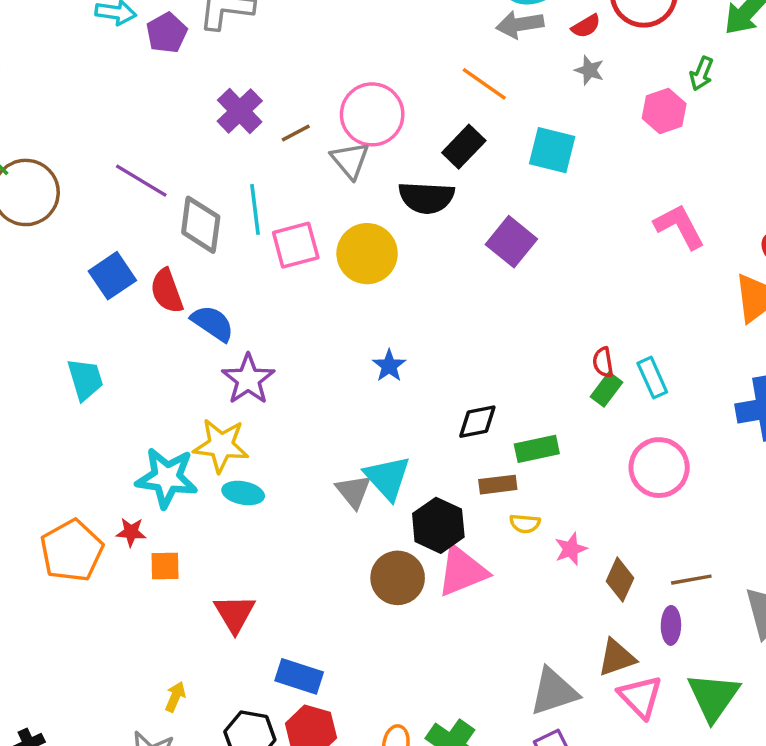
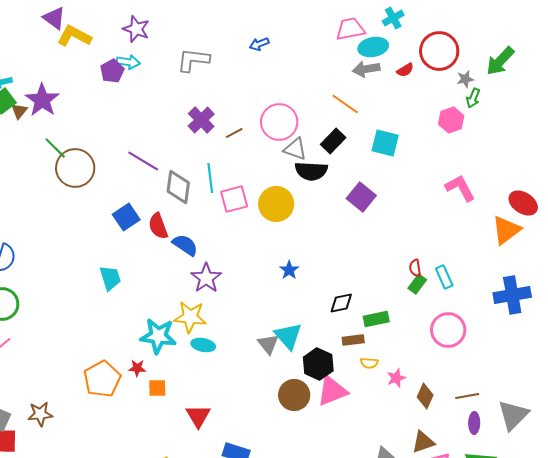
purple pentagon: (167, 33) -> (112, 71), moved
gray star: (589, 70) -> (465, 79), moved, turned -30
gray triangle: (350, 160) -> (295, 149), moved, turned -30
purple ellipse: (671, 625) -> (474, 423), moved

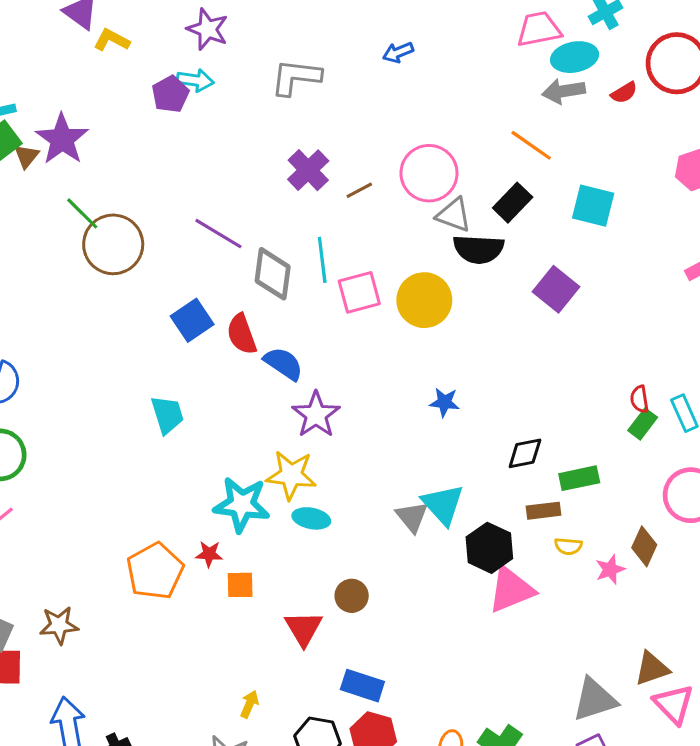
yellow L-shape: (74, 36) -> (112, 40), size x0.7
blue star: (289, 270) -> (444, 402), turned -30
brown circle: (294, 395) -> (352, 596), moved, size x0.7
brown diamond: (425, 396) -> (644, 546), moved

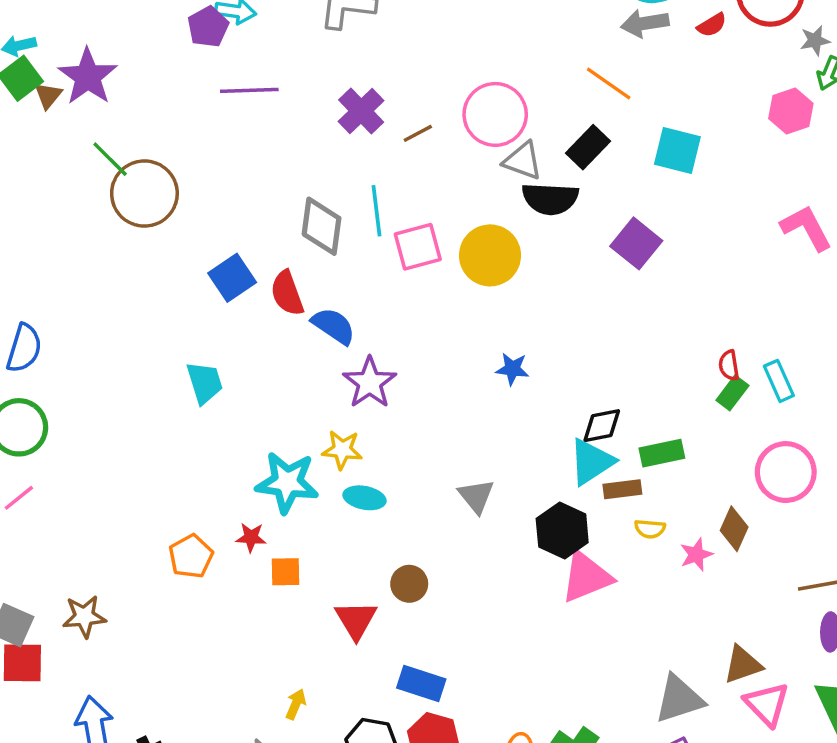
purple line: (218, 234) -> (249, 90), moved, turned -33
yellow star: (291, 475) -> (342, 450), size x0.7
cyan triangle: (443, 504) -> (591, 462), moved, turned 39
orange pentagon: (155, 571) -> (191, 556), size x0.7

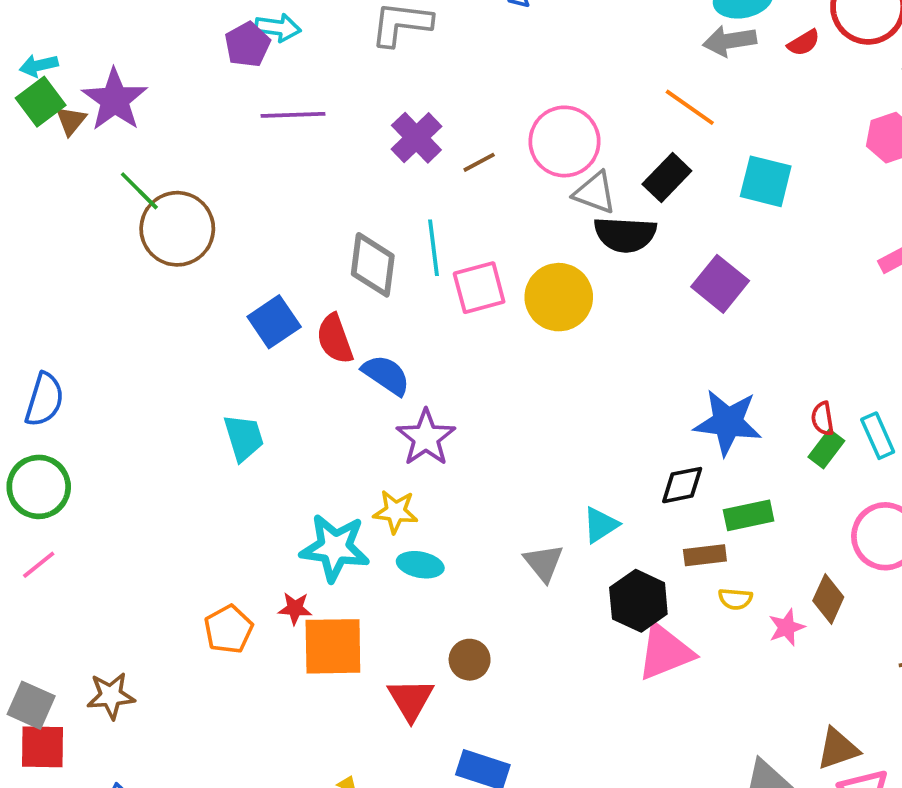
blue star: (512, 369) -> (728, 422), moved, size x1.8
cyan triangle: (591, 462) -> (601, 525), moved, size x0.7
orange square: (285, 572) -> (333, 646), size x1.8

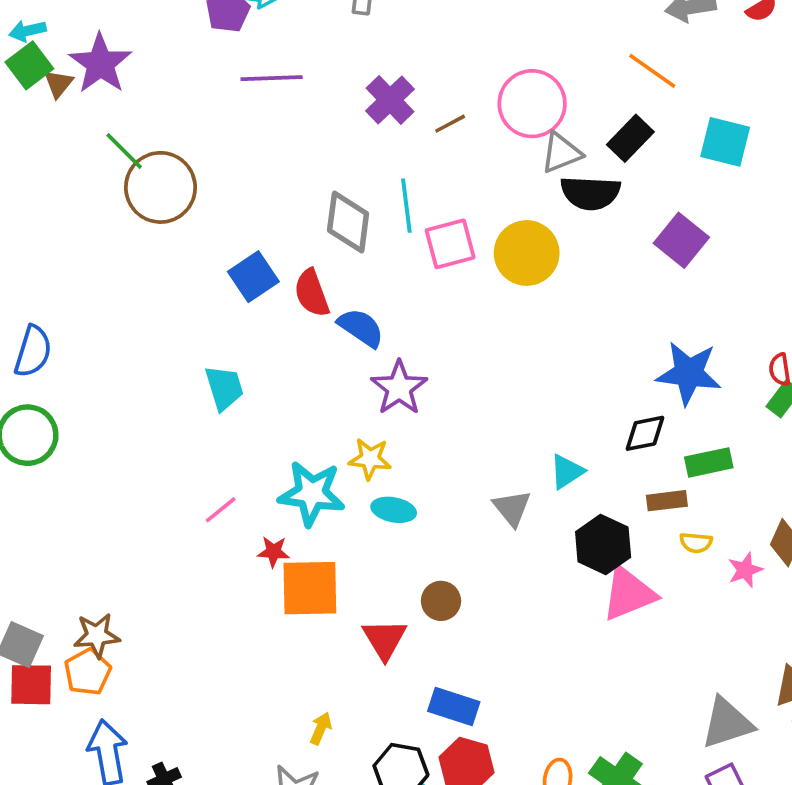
gray triangle: (595, 193) -> (561, 153), turned -42
pink line: (39, 565) -> (221, 510), moved
orange pentagon: (229, 629) -> (88, 672), moved

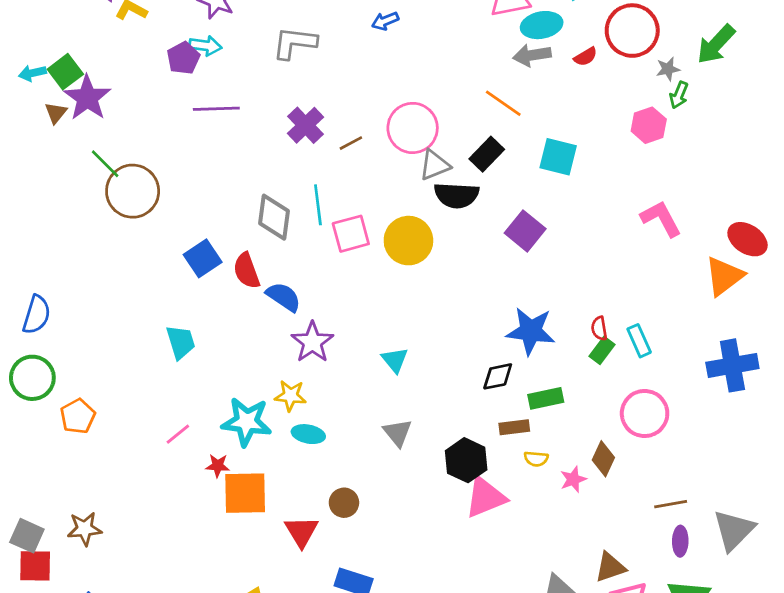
green square: (29, 65) -> (65, 72), moved
cyan triangle: (567, 472) -> (395, 360), moved, turned -36
orange pentagon: (88, 672) -> (78, 416), moved

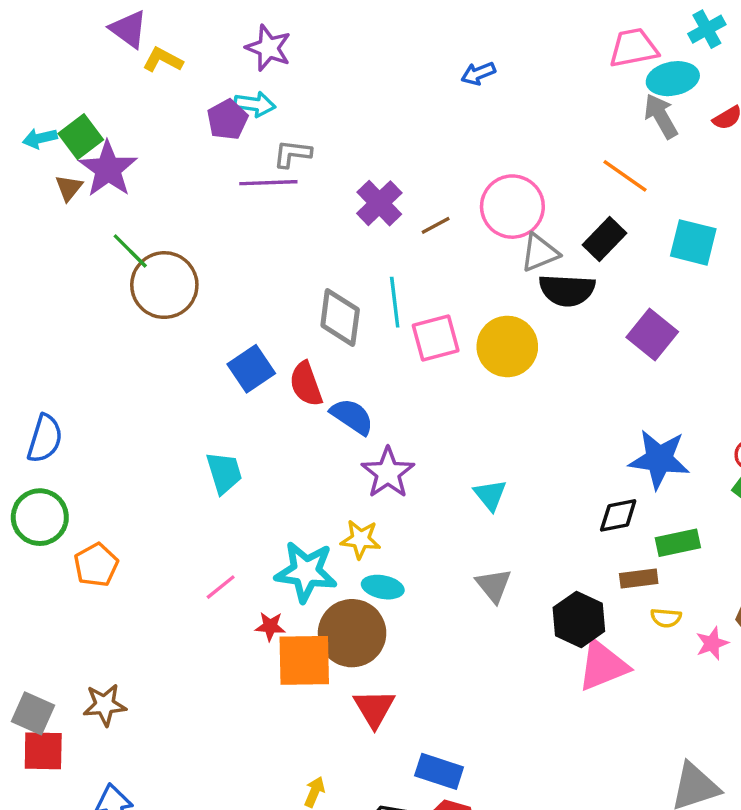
gray L-shape: (295, 43) -> (292, 154), moved, size x0.7
gray arrow: (532, 55) -> (661, 116), turned 69
brown circle: (344, 503) -> (352, 633), moved, size x1.8

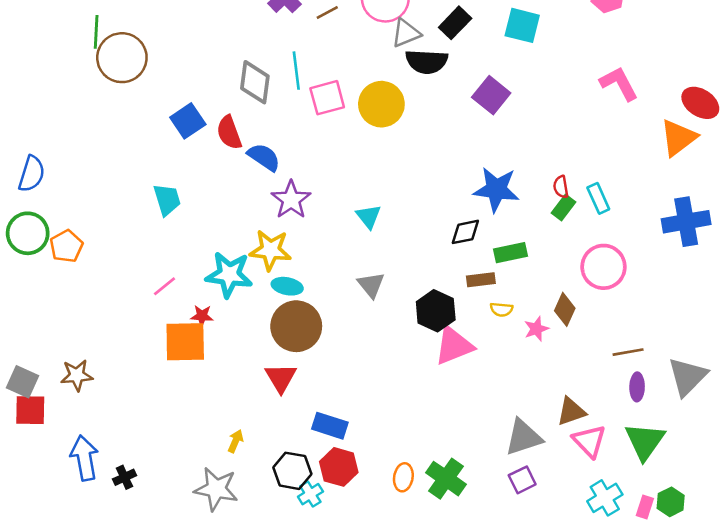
green line: (130, 251) -> (96, 32), turned 48
yellow star: (361, 539) -> (270, 250), size x1.4
orange pentagon: (96, 565) -> (66, 246), moved
brown circle: (352, 633) -> (296, 326), moved
orange square: (304, 660) -> (185, 342), moved

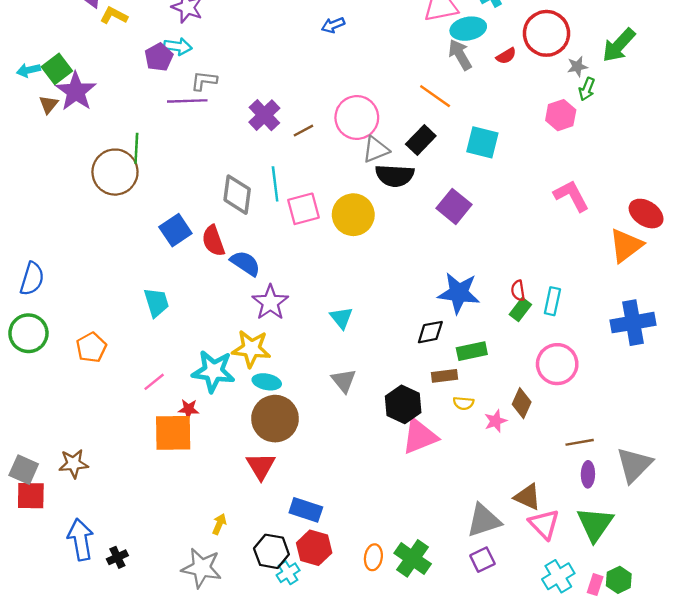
green line: (96, 32) -> (136, 148), moved
cyan rectangle: (598, 198) -> (552, 301), turned 36
orange pentagon: (66, 246) -> (91, 347), moved
brown triangle: (571, 411) -> (528, 497), turned 44

